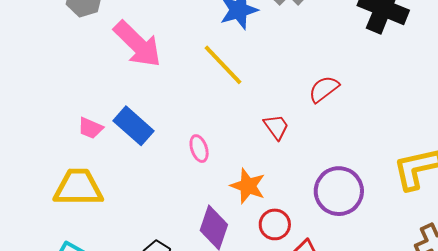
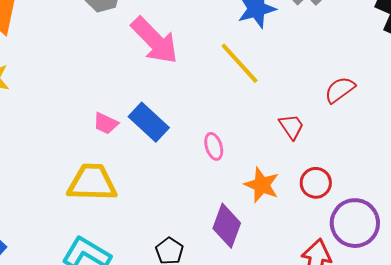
purple circle: (339, 191) -> (355, 223), moved
red circle: (275, 224) -> (316, 183), moved

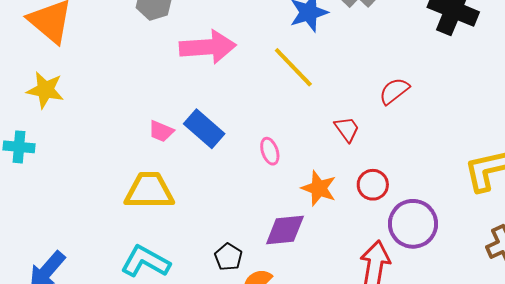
pink arrow: (155, 41) -> (208, 47), turned -48
purple diamond: (227, 226) -> (285, 230), turned 66

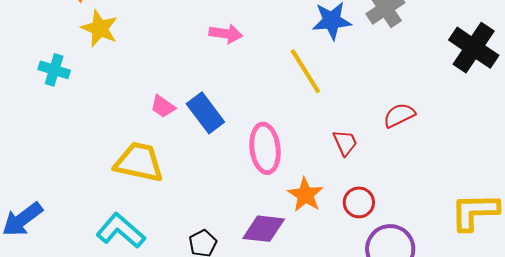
pink arrow: (208, 47) -> (226, 34), size x0.6
yellow star: (45, 90) -> (100, 28), moved
cyan cross: (19, 147) -> (54, 70), moved
pink ellipse: (270, 151) -> (265, 148), size x1.8

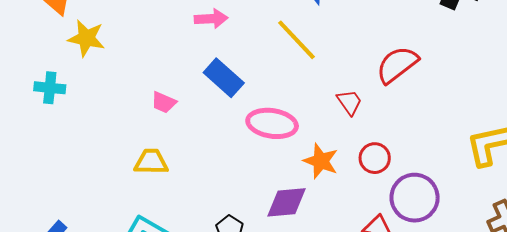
blue rectangle: (205, 113) -> (224, 78), moved
red semicircle: (399, 115) -> (397, 65), size x1.4
pink ellipse: (265, 148) -> (272, 123), turned -63
yellow trapezoid: (139, 162) -> (151, 162), size x0.7

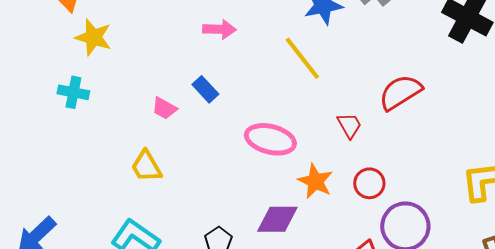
blue rectangle: (224, 78) -> (205, 89), moved, size x0.7
cyan cross: (50, 88) -> (73, 92), moved
yellow trapezoid: (151, 162) -> (146, 166), turned -126

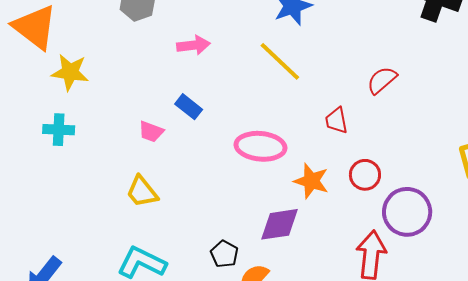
red semicircle: (400, 92) -> (382, 80), size x0.7
red trapezoid: (349, 125) -> (336, 120), turned -152

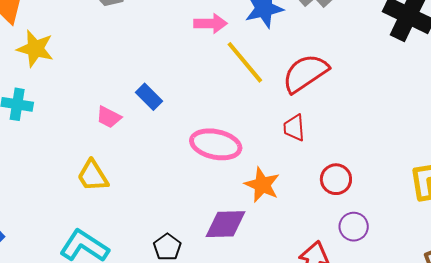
pink arrow: (193, 45) -> (210, 23), moved
red semicircle: (382, 80) -> (305, 73), moved, size x1.5
red circle: (365, 175) -> (336, 179), moved
purple circle: (407, 212) -> (354, 227), size x0.6

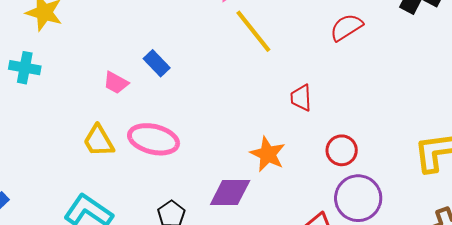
red semicircle: (305, 73) -> (346, 27), moved, size x0.7
pink ellipse: (216, 144) -> (154, 139), moved
purple circle: (354, 227) -> (358, 198), size x1.6

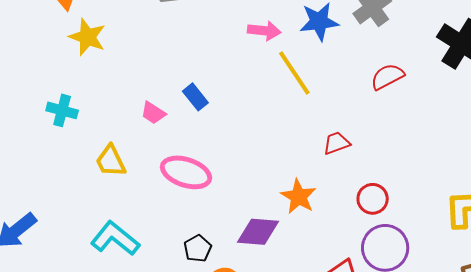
cyan cross: (25, 68) -> (62, 110), moved
red trapezoid: (301, 98) -> (336, 143), turned 68
yellow trapezoid: (99, 141) -> (111, 161), moved

